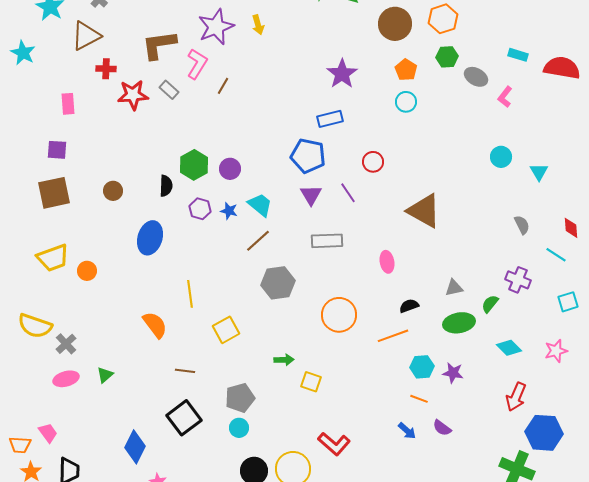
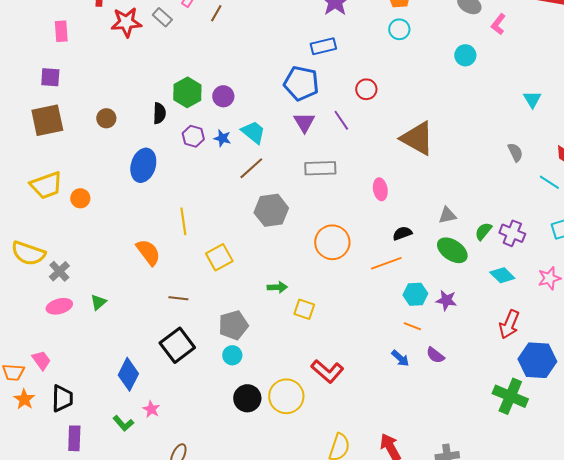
cyan circle: (501, 157) -> (465, 55), moved
purple cross: (518, 280) -> (512, 233), moved
green ellipse: (459, 323) -> (452, 250), turned 44

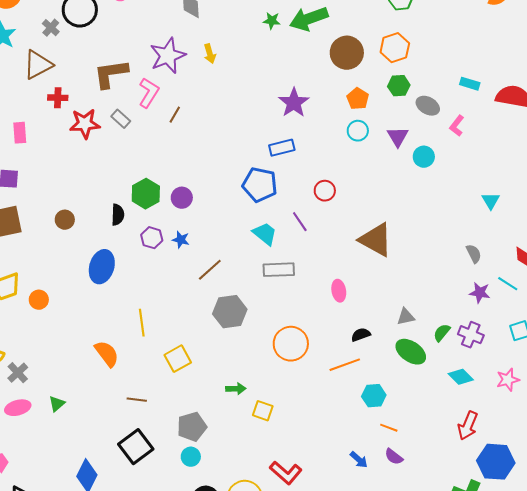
purple triangle: (304, 122) -> (398, 137), moved
cyan trapezoid: (253, 132) -> (265, 234), moved
purple star: (446, 300) -> (480, 293), moved
orange line: (412, 326) -> (389, 428), moved

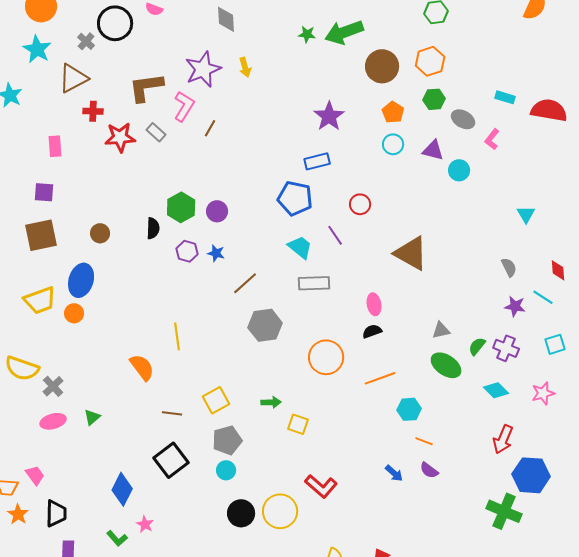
purple triangle: (398, 137) -> (433, 150), turned -45
blue ellipse: (102, 267) -> (81, 280), moved
black semicircle: (361, 335) -> (372, 331), moved
yellow square: (178, 359) -> (216, 400), moved

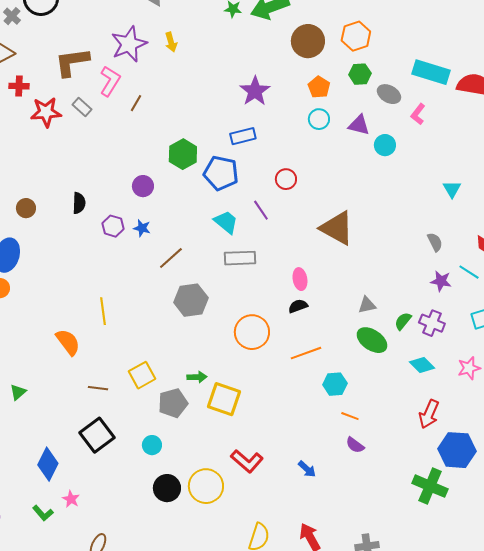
cyan rectangle: (505, 97) -> (431, 72), size x1.8
green hexagon: (181, 207) -> (183, 154), moved
yellow square: (298, 424) -> (224, 399), size x1.6
gray pentagon: (227, 440) -> (173, 403), moved
blue arrow: (394, 473) -> (307, 469), moved

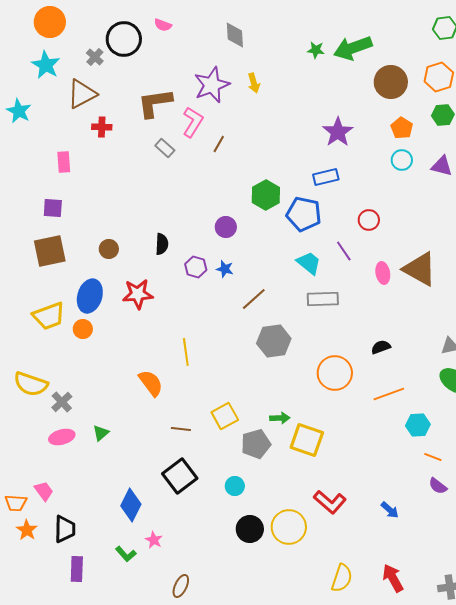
red star: (46, 112) -> (138, 294), moved
pink ellipse: (300, 279) -> (383, 273), moved

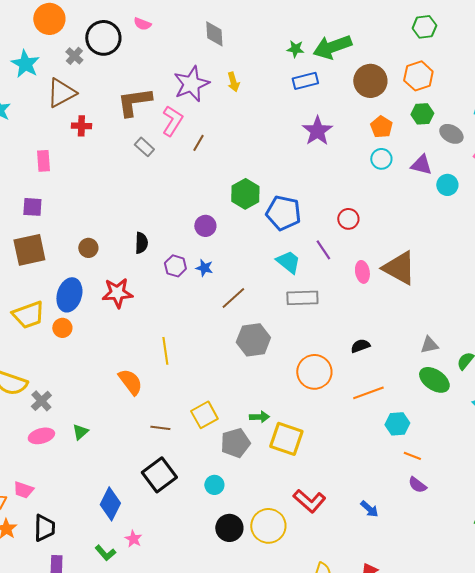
orange circle: (50, 22) -> (49, 19), moved
blue rectangle: (326, 177) -> (305, 81), moved
pink trapezoid: (44, 491) -> (23, 490), turned 145

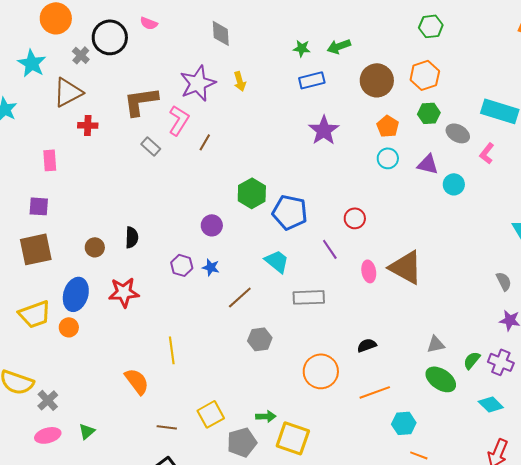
green arrow: (332, 47) -> (339, 46), size x0.6
black semicircle: (141, 243) -> (132, 237), moved
cyan trapezoid: (288, 262) -> (277, 261), moved
gray hexagon: (253, 340) -> (260, 339), size x0.7

